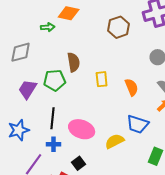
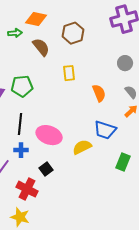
brown hexagon: (119, 27) -> (73, 33), moved
brown semicircle: (74, 62) -> (41, 47), moved, turned -30
yellow rectangle: (102, 79) -> (69, 73), moved

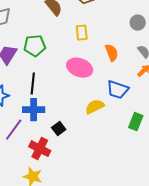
pink ellipse: (49, 135) -> (80, 68), moved
blue cross: (21, 150) -> (34, 110), size x1.5

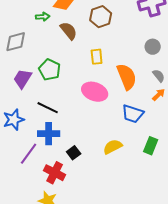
green pentagon: (35, 46) -> (50, 70), turned 30
orange semicircle: (112, 53) -> (127, 77), size x1.5
black line: (33, 84) -> (48, 108), turned -70
yellow semicircle: (95, 107) -> (113, 147), moved

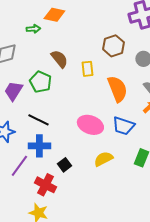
brown hexagon: (101, 17) -> (113, 46), moved
brown semicircle: (69, 31) -> (59, 59), moved
pink ellipse: (95, 92) -> (90, 125), moved

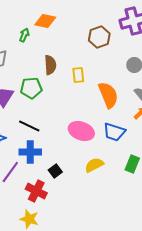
green arrow: (33, 29) -> (24, 35), turned -64
brown hexagon: (113, 46) -> (99, 37), moved
brown semicircle: (59, 59) -> (50, 65), turned 36
green pentagon: (40, 82) -> (31, 88), turned -30

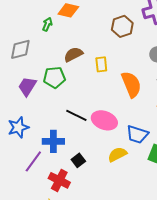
brown semicircle: (50, 65) -> (73, 54), turned -114
black line: (29, 126) -> (76, 115), moved
blue trapezoid: (114, 132) -> (137, 134), moved

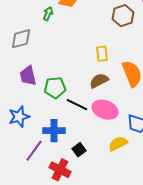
brown semicircle: (73, 54) -> (99, 81), moved
green pentagon: (54, 77) -> (55, 88), moved
purple trapezoid: (27, 86) -> (28, 76), turned -45

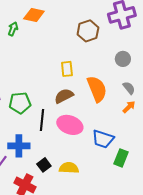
black line: (77, 105) -> (42, 120), turned 70
yellow semicircle: (118, 144) -> (69, 168), moved, turned 30

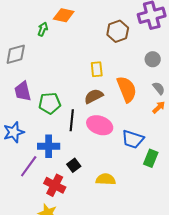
yellow semicircle: (69, 168) -> (106, 179), moved

